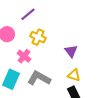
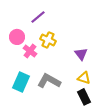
pink cross: (24, 56) -> (30, 51), moved

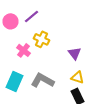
pink circle: (17, 37) -> (10, 21), moved

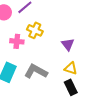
pink cross: (24, 50) -> (17, 41), turned -32

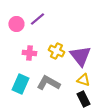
yellow cross: (35, 30) -> (56, 51), moved
purple triangle: (68, 44) -> (80, 56), size x1.6

